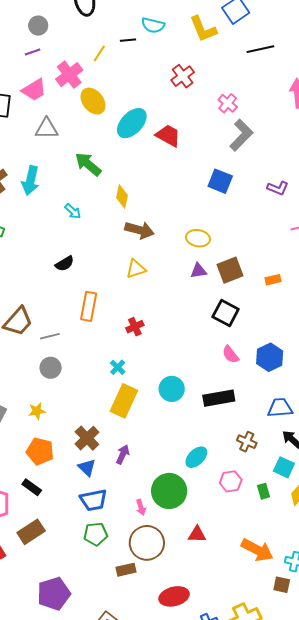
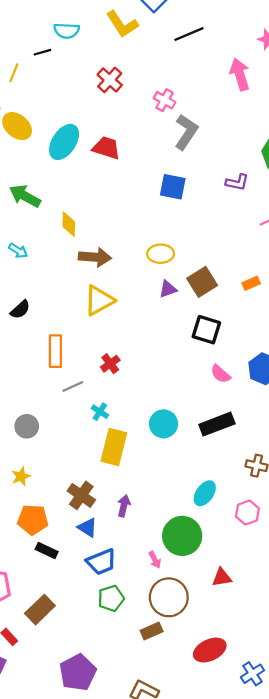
yellow triangle: (136, 269) -> (99, 300), size x1.4
gray line: (50, 336) -> (73, 387), moved
black rectangle: (32, 487) -> (47, 551), moved

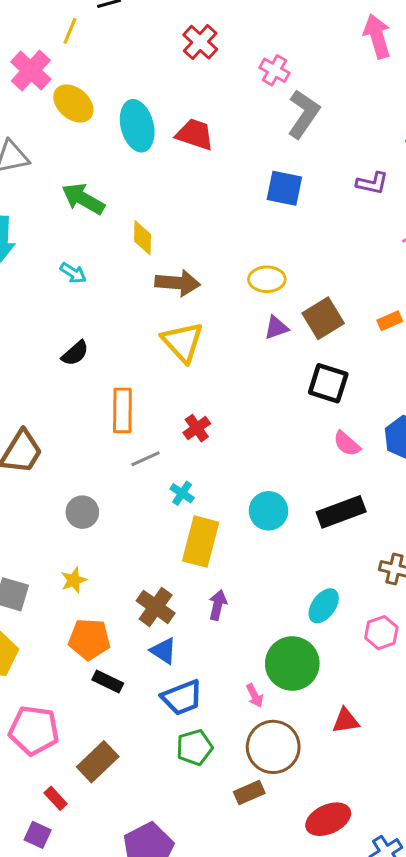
cyan ellipse: (64, 142) -> (137, 126), turned -48
yellow triangle: (99, 300) -> (183, 342), turned -44
purple arrow: (124, 506) -> (218, 605), moved

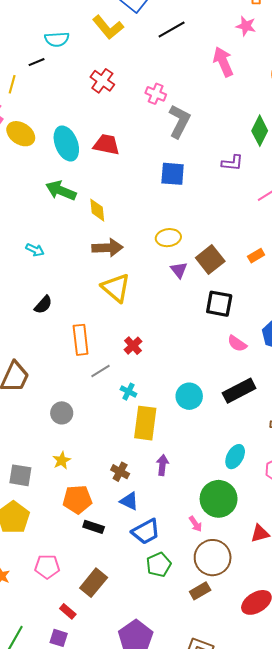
green arrow: (83, 199) -> (61, 191), moved
yellow diamond: (142, 238) -> (97, 210), moved
purple triangle: (276, 328) -> (179, 270), turned -42
brown cross: (156, 607) -> (120, 472), size x0.7
pink pentagon: (34, 730) -> (47, 567), size x0.7

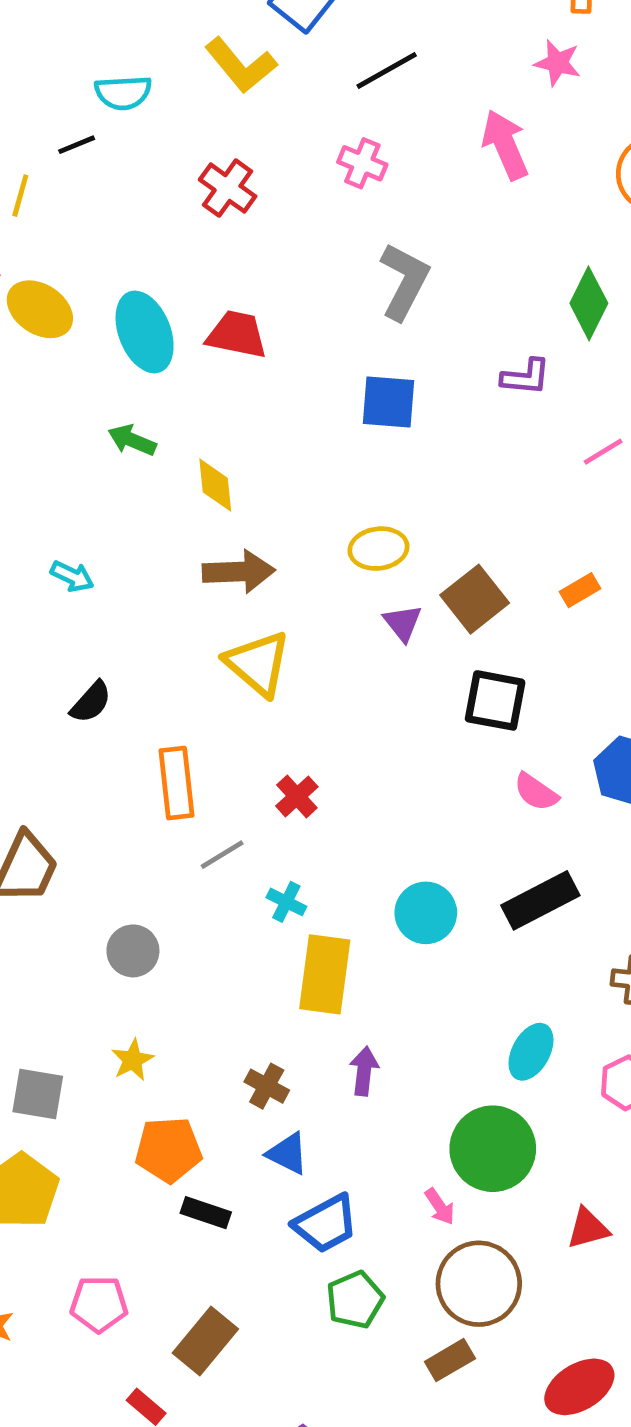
pink cross: (156, 94) -> (362, 163), moved
green arrow: (61, 191) -> (132, 440), size x0.7

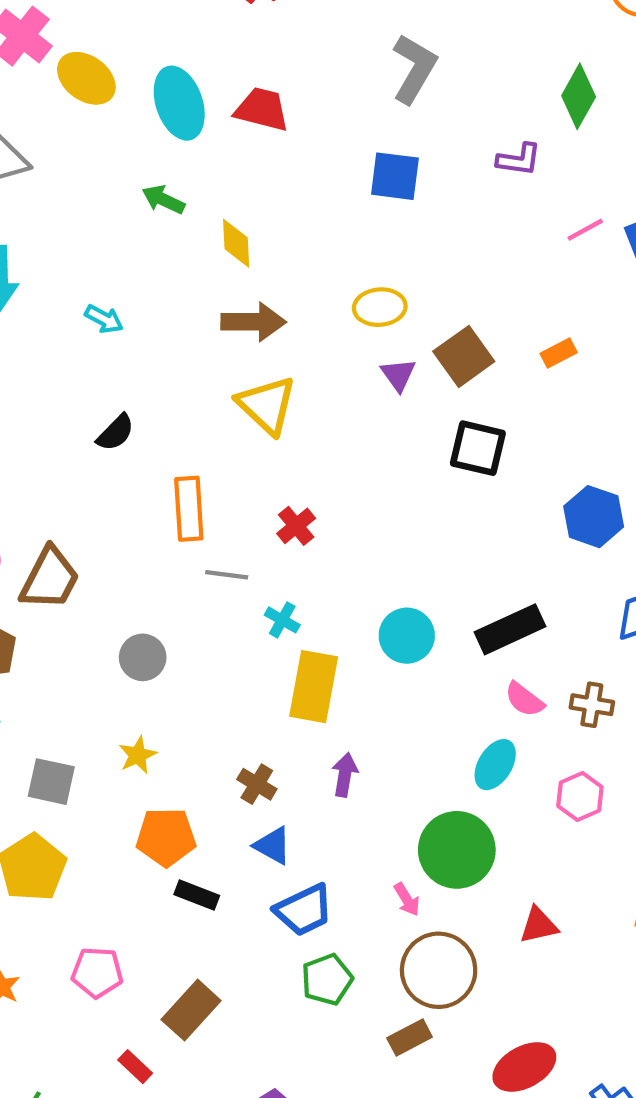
pink semicircle: (536, 792) -> (524, 699), moved
gray line: (222, 855) -> (227, 575), turned 36

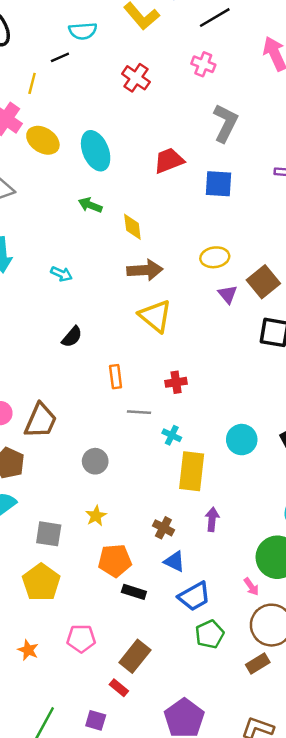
red trapezoid: (262, 109) -> (169, 161), moved, turned -32
orange rectangle: (189, 509) -> (116, 377), size x0.7
red cross: (296, 526) -> (176, 382), turned 35
red rectangle: (135, 1067) -> (119, 688), moved

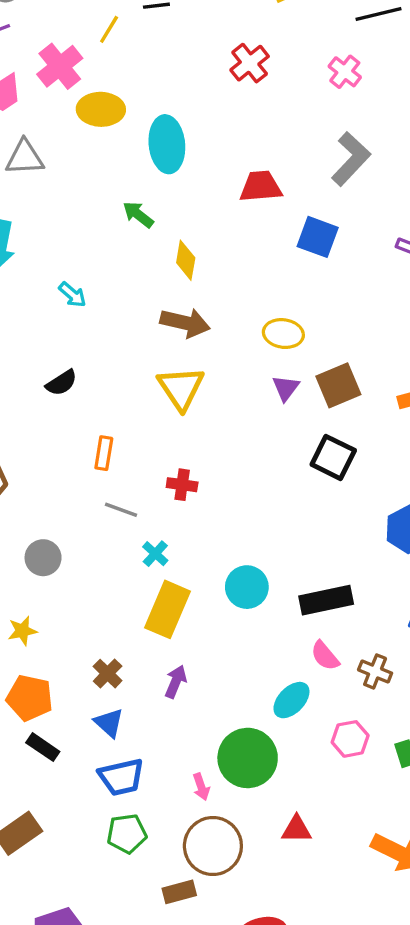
yellow ellipse: (43, 140) -> (101, 109), turned -48

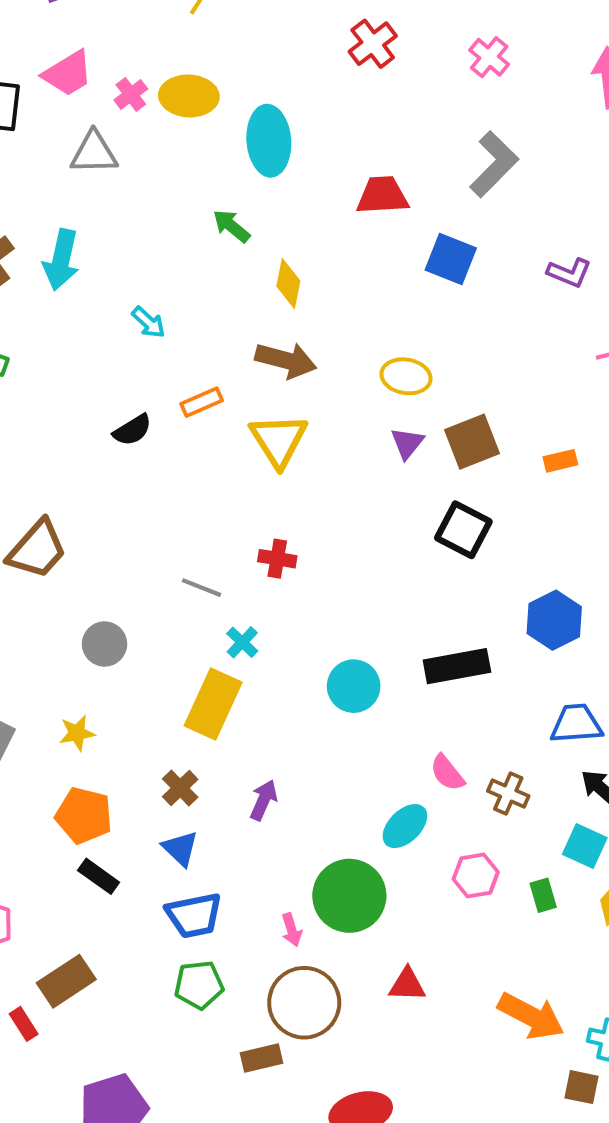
pink cross: (60, 66) -> (131, 94), moved, size x0.6
orange rectangle: (104, 453) -> (202, 402), moved, turned 56
black rectangle: (326, 600) -> (457, 666), moved
yellow rectangle: (168, 609) -> (213, 704), moved

